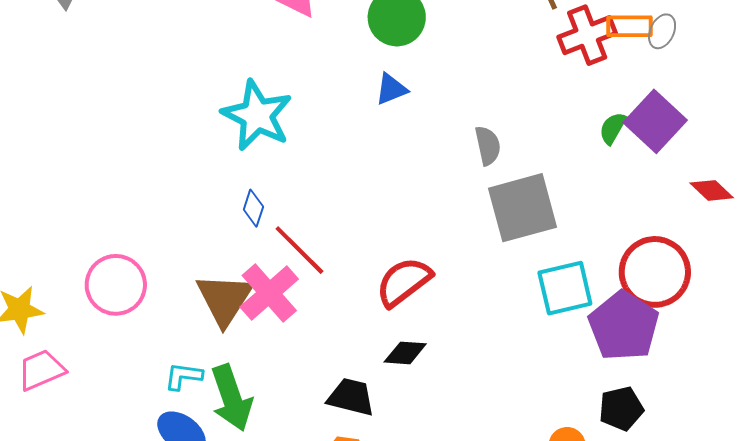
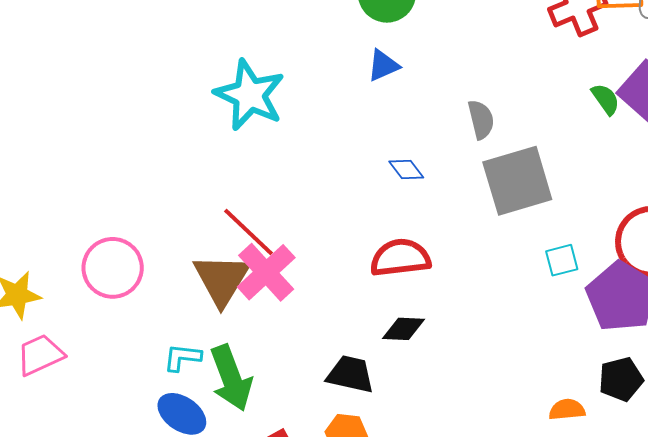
green semicircle: (613, 128) -> (606, 99), turned 116
blue diamond: (253, 208) -> (406, 169), moved, turned -54
red line: (299, 250) -> (248, 232), moved
red semicircle: (404, 282) -> (400, 258), turned 32
cyan square: (565, 288) -> (562, 260), size x0.6

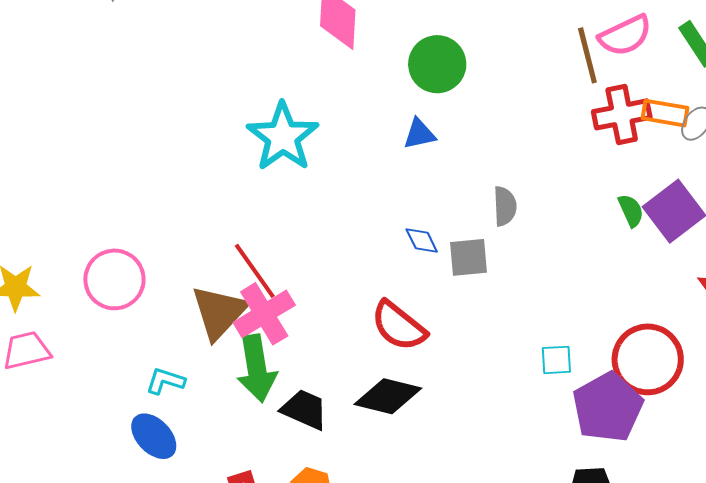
gray square: (517, 181) -> (468, 257), moved, size x0.6
red semicircle: (400, 258) -> (399, 326), turned -146
black diamond: (404, 329) -> (388, 396), size x1.5
black trapezoid: (350, 374) -> (304, 409), moved
green arrow: (231, 378) -> (257, 368), moved

